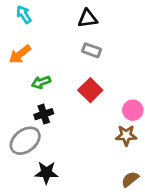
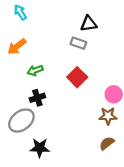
black triangle: (88, 18) -> (89, 24), moved
brown semicircle: (130, 179) -> (107, 143), moved

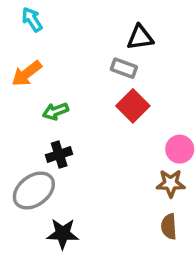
red square: (77, 77) -> (133, 106), moved
brown semicircle: (107, 143) -> (169, 227), turned -56

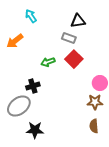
cyan arrow: (32, 19) -> (31, 16), moved
green arrow: (55, 111) -> (48, 62), moved

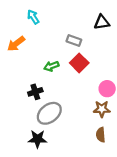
black triangle: (78, 21) -> (102, 22), moved
gray ellipse: (19, 106) -> (49, 113), moved

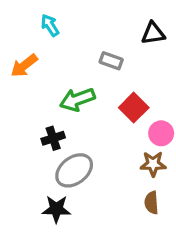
red square: (79, 63) -> (134, 108), moved
green arrow: (51, 66) -> (77, 99), size x1.5

